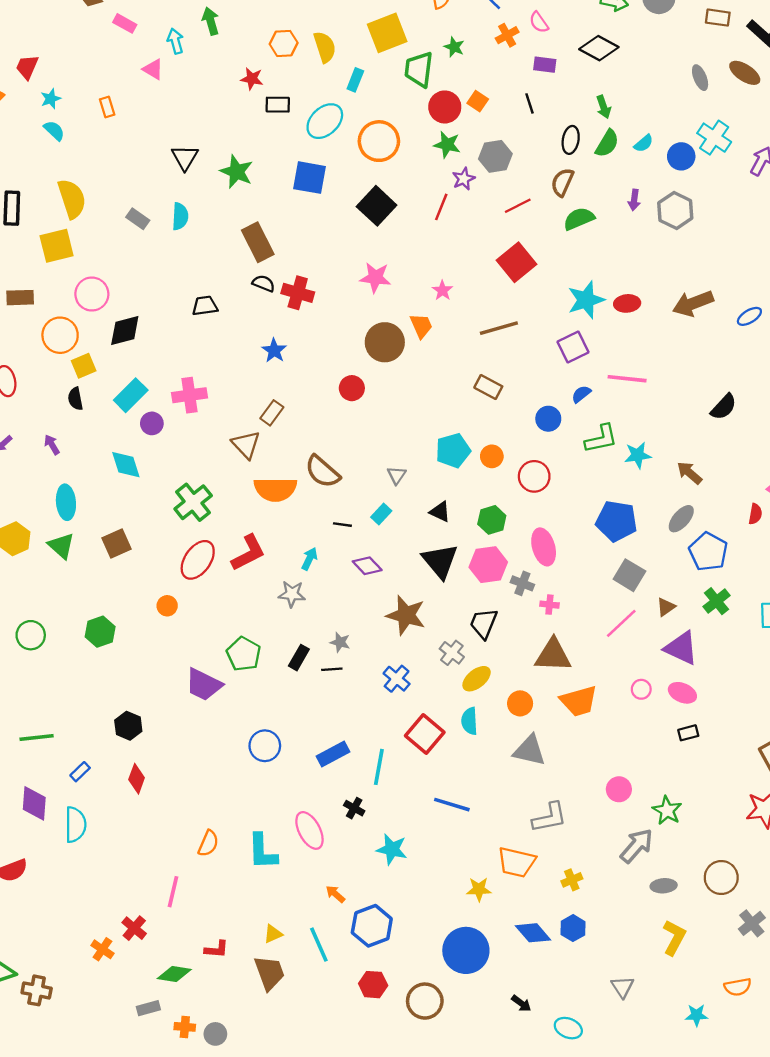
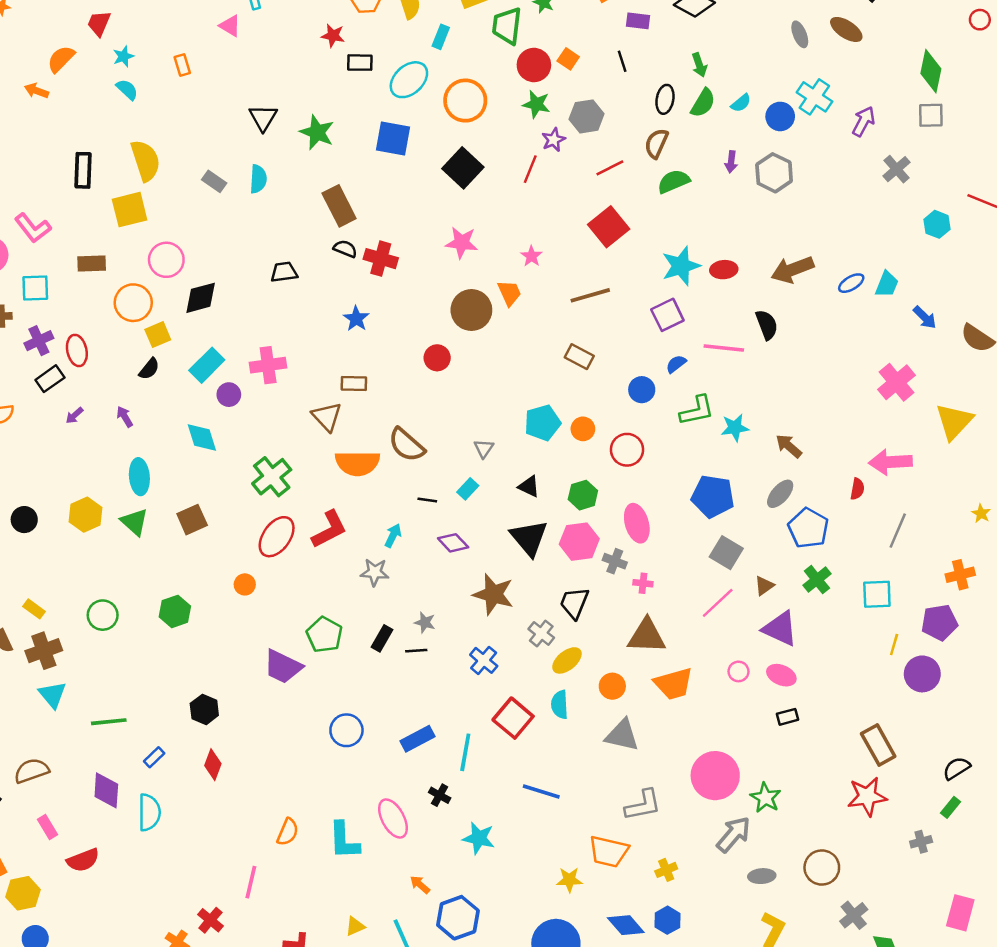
black semicircle: (75, 399) -> (149, 369), turned -130
black semicircle: (724, 407) -> (767, 325), moved, turned -64
brown rectangle: (272, 413) -> (354, 384), turned 55
pink circle: (619, 789) -> (715, 776), size x1.8

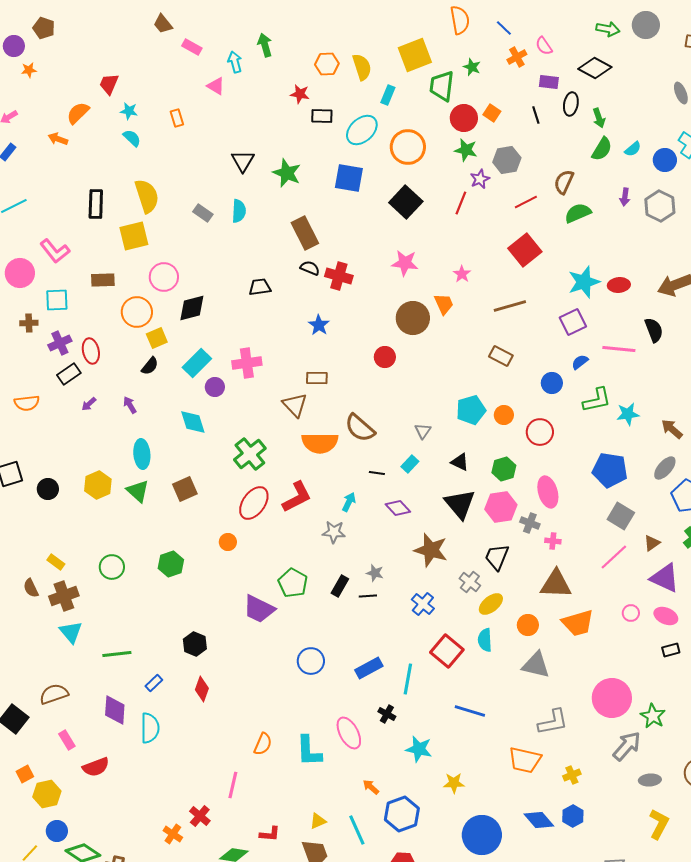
cyan star: (123, 56) -> (129, 111), turned 30
black ellipse: (665, 99) -> (571, 104), moved
yellow star: (569, 880) -> (454, 783), moved

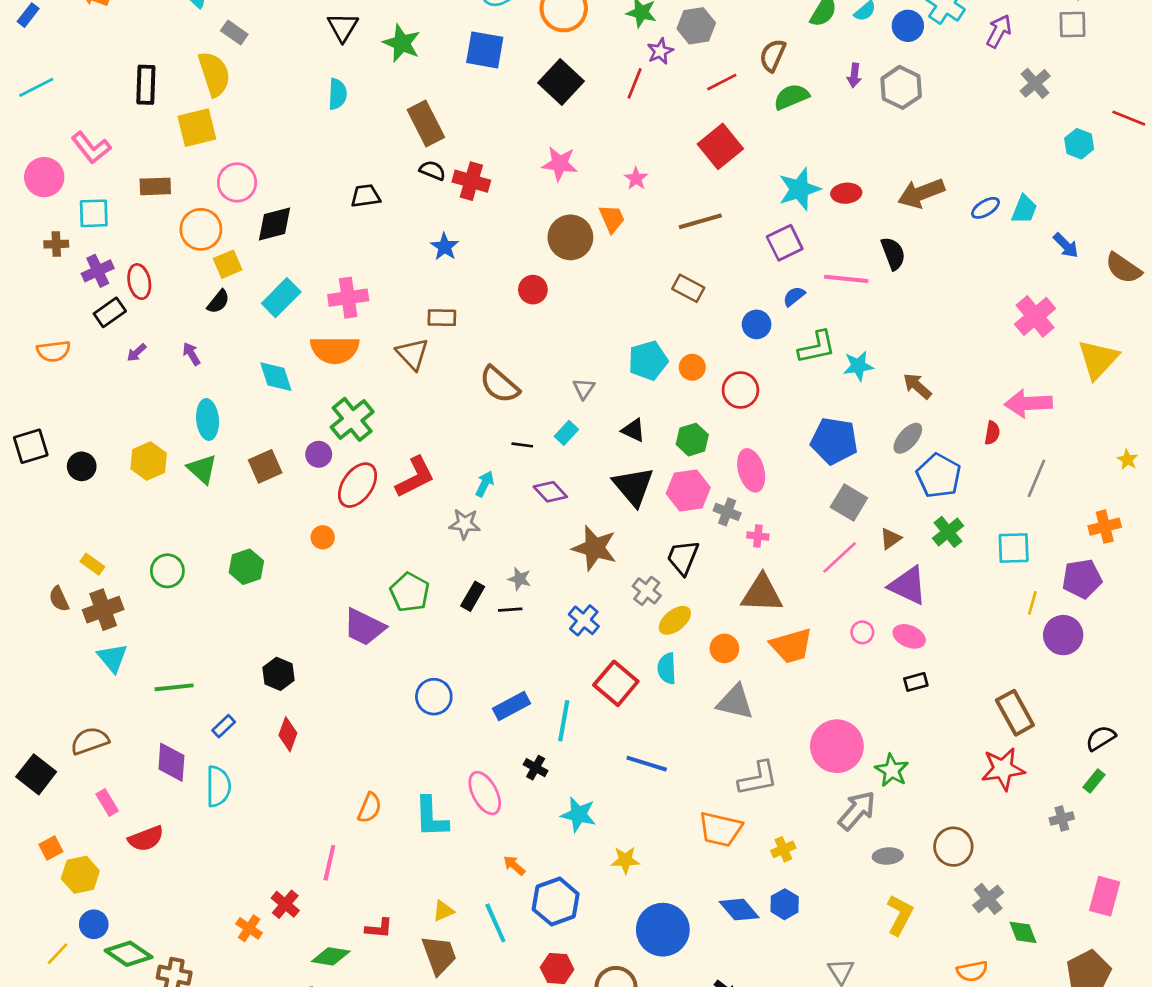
gray rectangle: (203, 213) -> (234, 33), moved
purple circle: (215, 387) -> (319, 454), moved
orange semicircle: (320, 443) -> (335, 350), moved

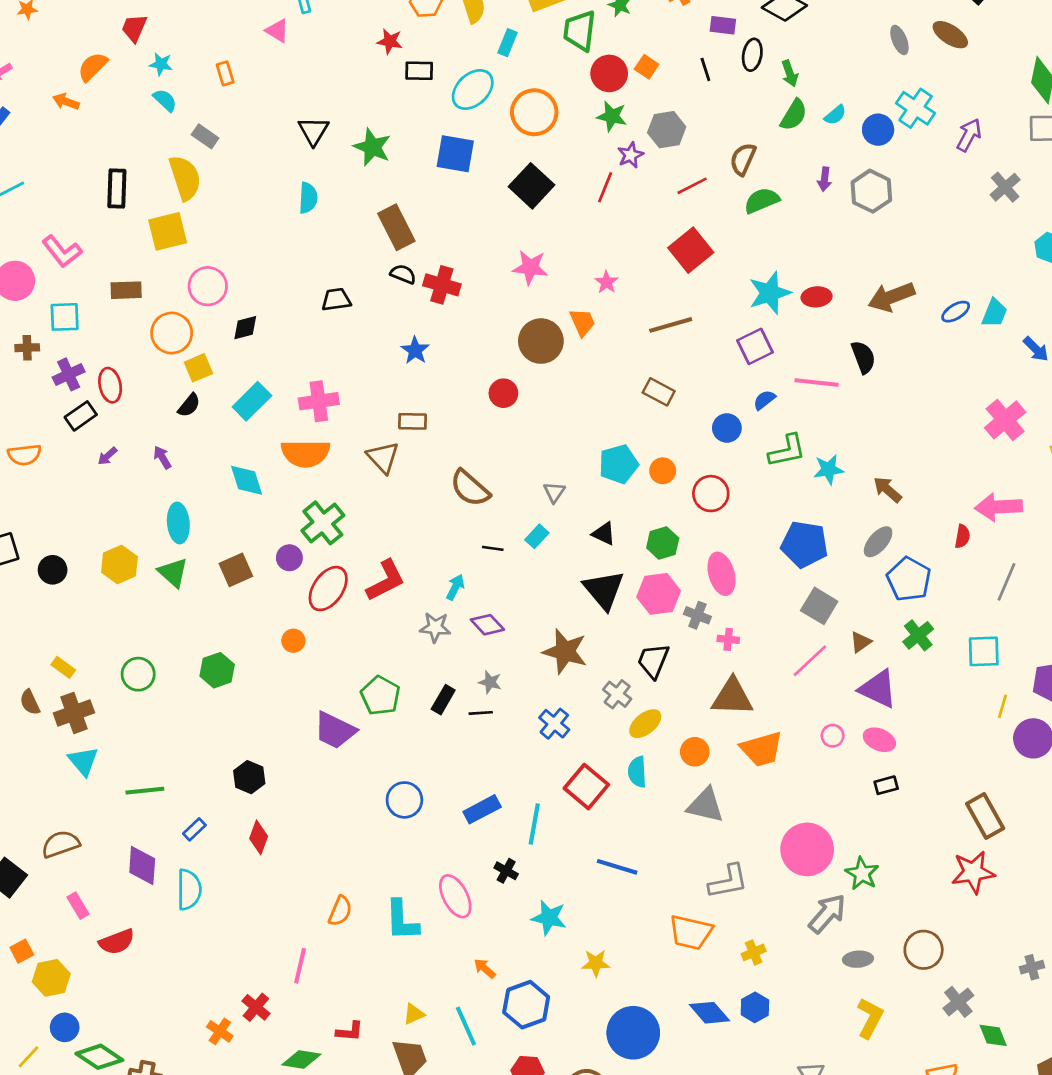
black diamond: (274, 224) -> (245, 328), size x0.7
purple diamond: (550, 492) -> (487, 625), moved
gray cross: (1062, 819) -> (1032, 967), moved

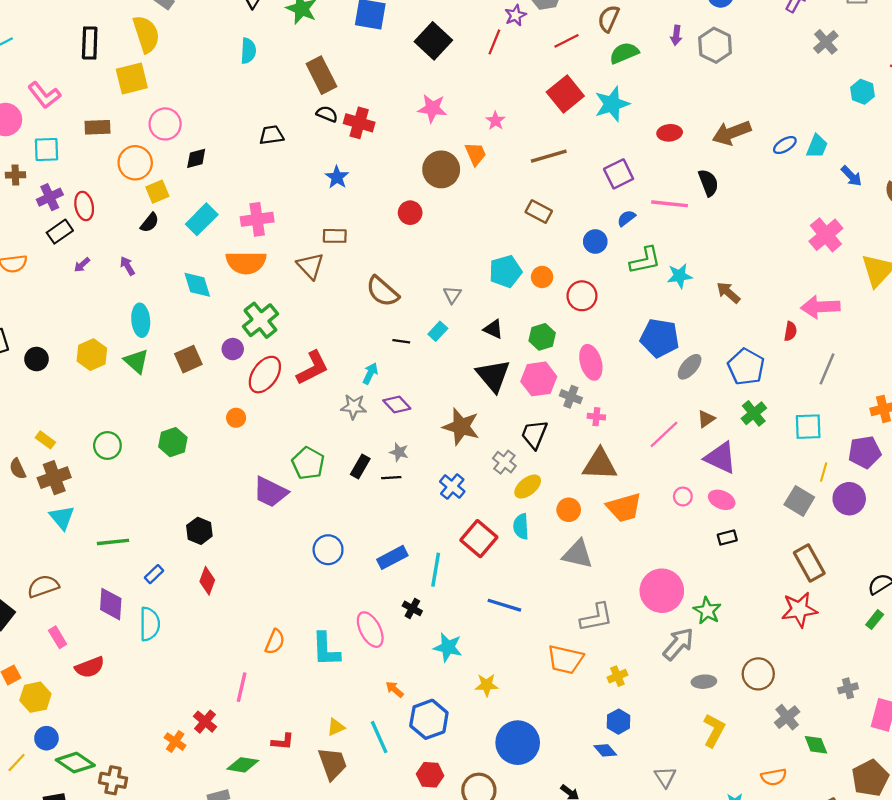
cyan star: (770, 293) -> (612, 104), moved
gray ellipse: (878, 542) -> (690, 367), moved
gray square: (819, 606) -> (799, 501), moved
blue diamond: (709, 1013) -> (605, 750), moved, size x0.7

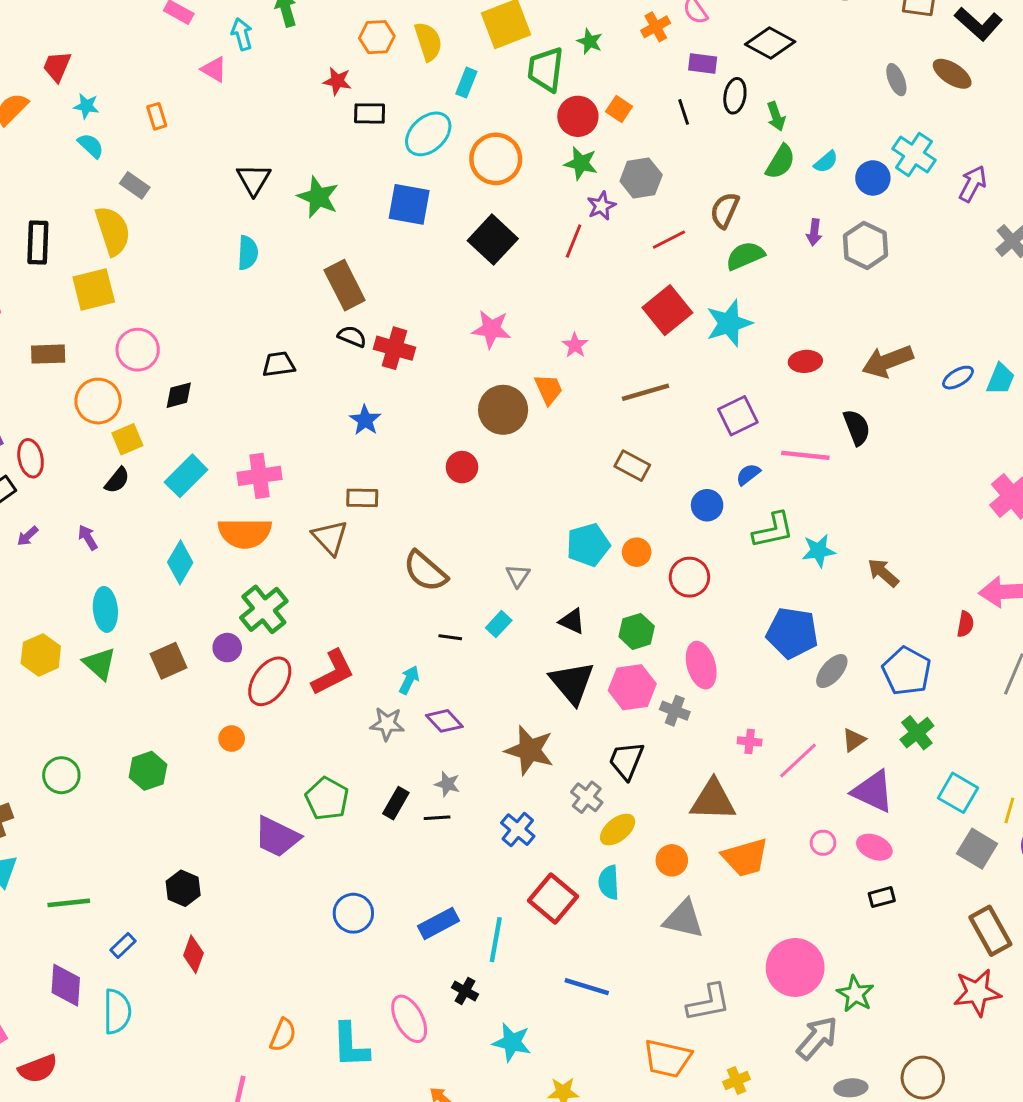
cyan diamond: (197, 285) -> (180, 562), turned 48
pink cross: (596, 417) -> (750, 741), moved
cyan square: (808, 427) -> (958, 793), moved, turned 32

